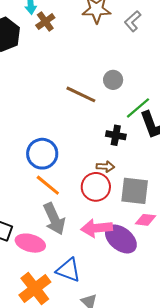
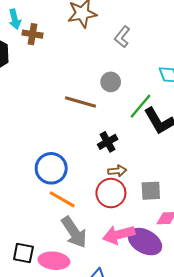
gray L-shape: (133, 21) -> (122, 37), moved
brown cross: (45, 22) -> (32, 34), turned -36
black cross: (116, 135) -> (108, 142), moved, turned -30
gray square: (135, 191) -> (151, 191), size x0.7

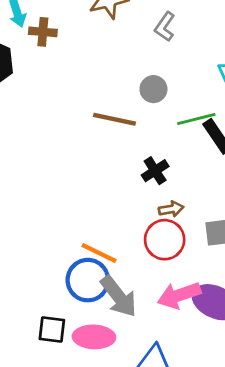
green line: (141, 106) -> (196, 119), turned 40
blue circle: (51, 168) -> (88, 280), moved

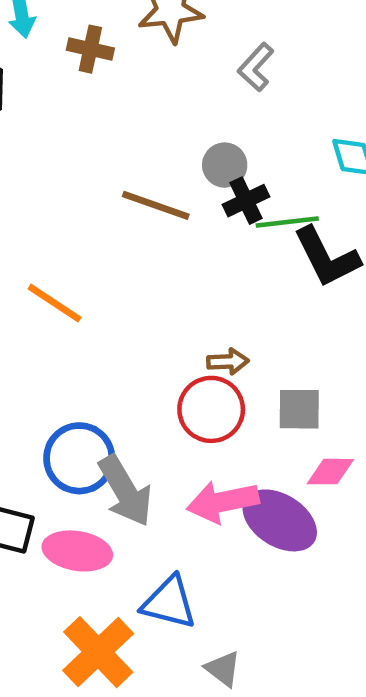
brown cross: (43, 32) -> (90, 49), moved
black cross: (155, 171) -> (246, 201), moved
orange line: (99, 253) -> (55, 303), moved

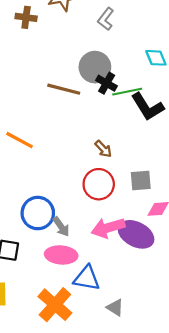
gray circle: (225, 165) -> (95, 67), size x1.5
black cross: (246, 201) -> (107, 83), turned -30
brown arrow: (228, 362) -> (103, 149), moved, turned 54
gray arrow: (125, 491) -> (61, 227), size x0.6
pink ellipse: (77, 551) -> (61, 255), moved

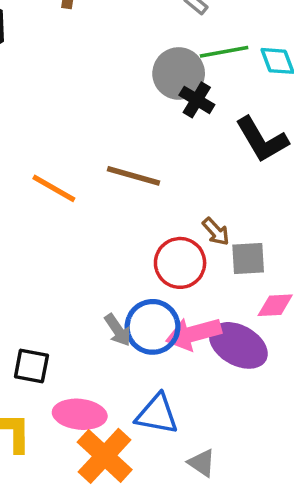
brown line: (64, 89) -> (134, 176), moved
green line: (127, 92) -> (224, 52), moved
brown arrow: (103, 149) -> (216, 232), moved
blue circle: (38, 213) -> (153, 327), moved
pink ellipse: (61, 255) -> (80, 414), moved

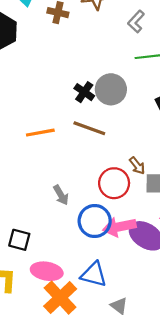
gray circle: (179, 73) -> (111, 89), moved
black cross: (197, 100) -> (84, 92), moved
orange line: (54, 188) -> (40, 133), turned -44
gray arrow: (118, 330) -> (61, 195), moved

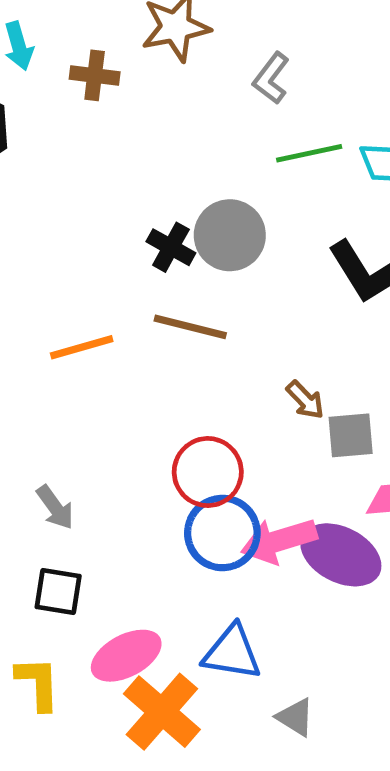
red circle: (114, 183) -> (208, 472), moved
gray arrow: (61, 195) -> (55, 507), moved
pink ellipse: (47, 271) -> (126, 656), turned -32

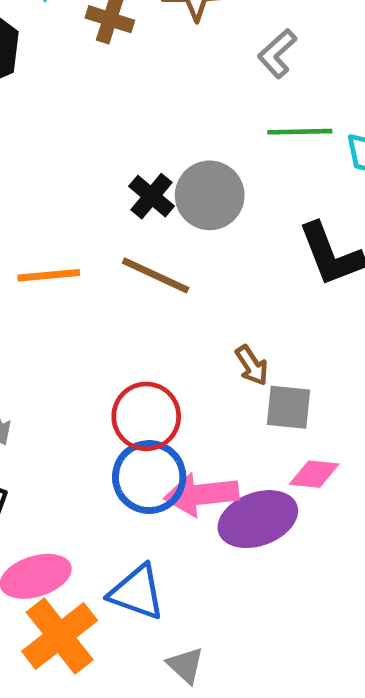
purple ellipse: (341, 555) -> (258, 519), turned -58

